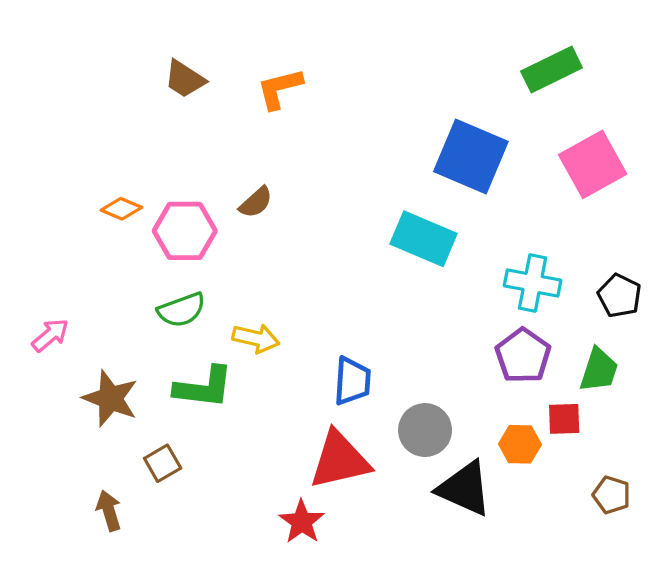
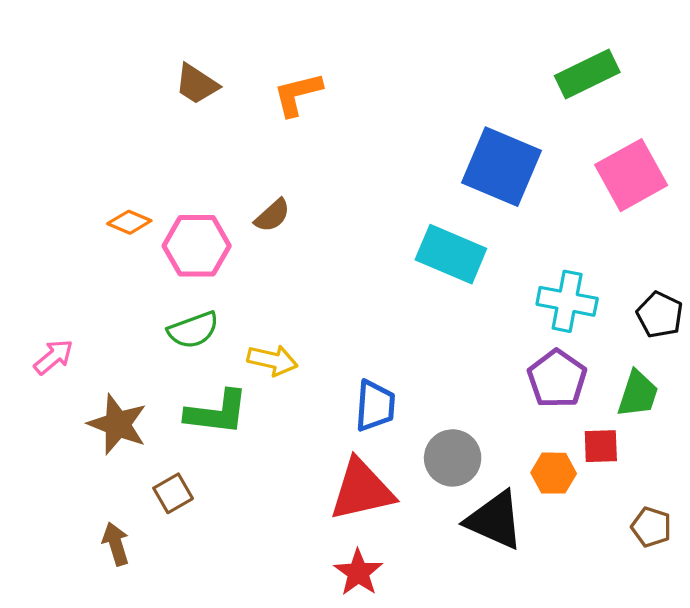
red star: (302, 522) -> (358, 572), moved

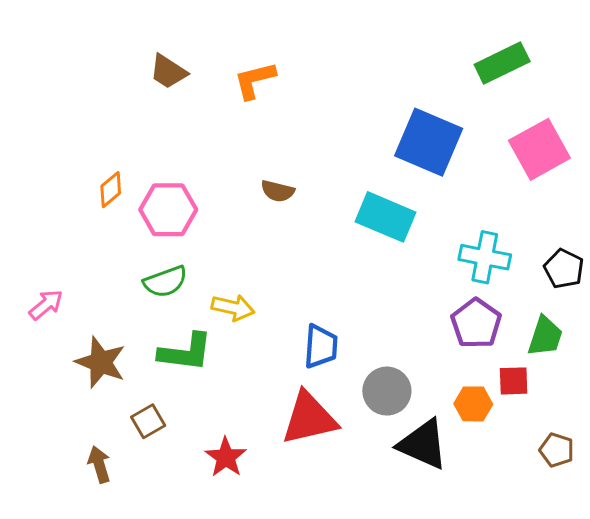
brown semicircle: (272, 215) -> (278, 191), moved, turned 56
orange diamond: (129, 222) -> (111, 190), turned -63
red star: (358, 572) -> (226, 457), moved

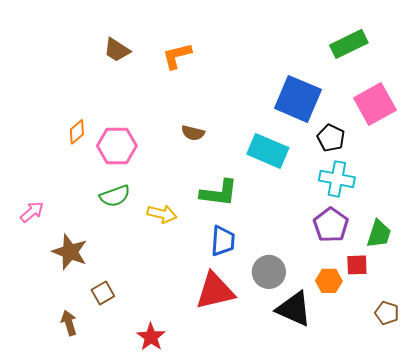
black pentagon: (564, 269) -> (331, 138), moved
green L-shape: (186, 352) -> (219, 193), moved
red star: (226, 457) -> (151, 337), moved

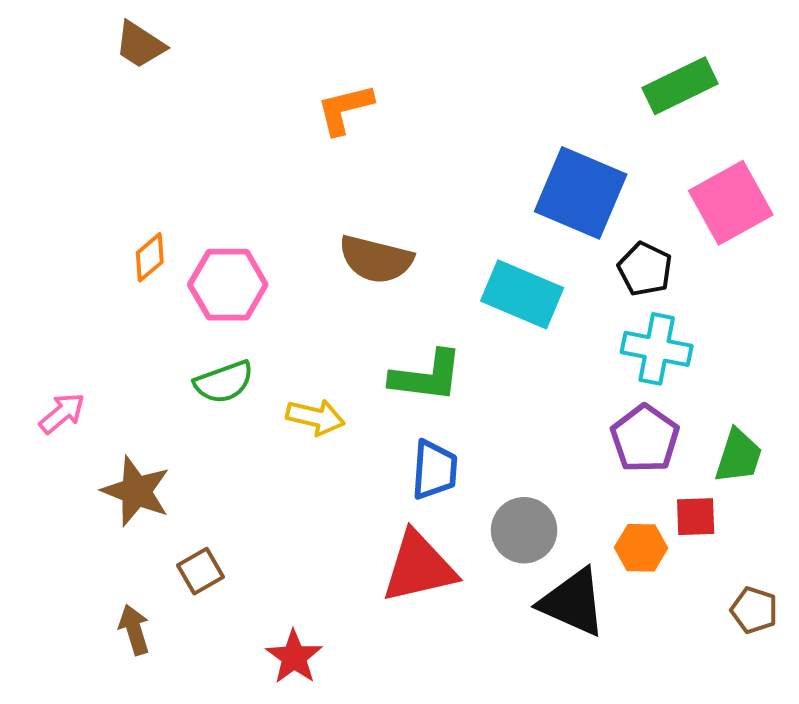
brown trapezoid: (117, 50) -> (140, 45), moved
brown semicircle: (193, 133) -> (376, 259), size x1.6

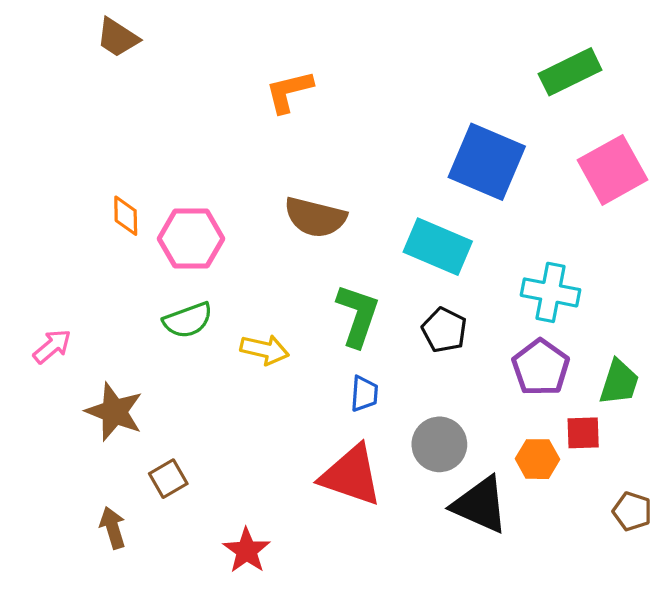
orange diamond: (150, 257) -> (126, 216), turned -51
black pentagon: (645, 269) -> (444, 330), moved
green L-shape: (427, 376) -> (358, 315), turned -78
blue trapezoid: (434, 470) -> (364, 394), size x0.7
red triangle: (419, 567) -> (351, 475), turned 32

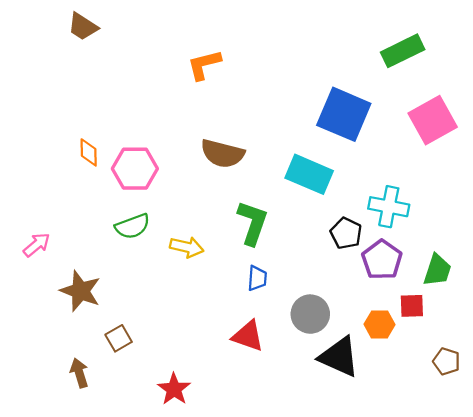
black pentagon: (444, 330) -> (346, 233), moved
red triangle: (351, 475) -> (248, 336), size x0.7

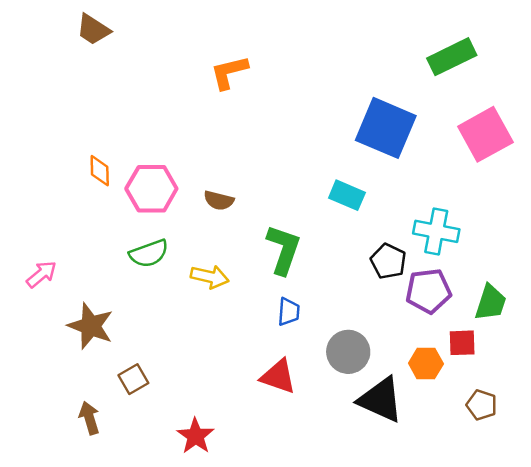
brown semicircle: (223, 154) -> (219, 200), moved, size x0.6
cyan rectangle: (309, 174) -> (347, 195), size x0.7
purple pentagon: (382, 260) -> (428, 291), turned 30
brown pentagon: (447, 361) -> (482, 405), moved

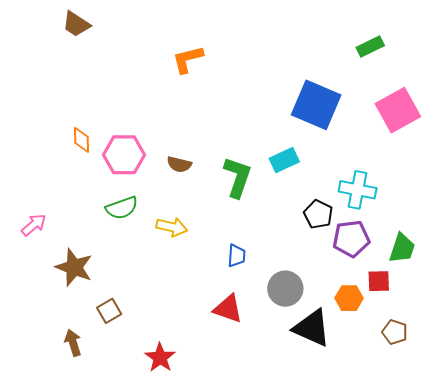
green rectangle: (452, 57) -> (370, 46), size x0.7
cyan rectangle: (347, 195) -> (284, 160), turned -48
green L-shape: (283, 250) -> (238, 177), moved

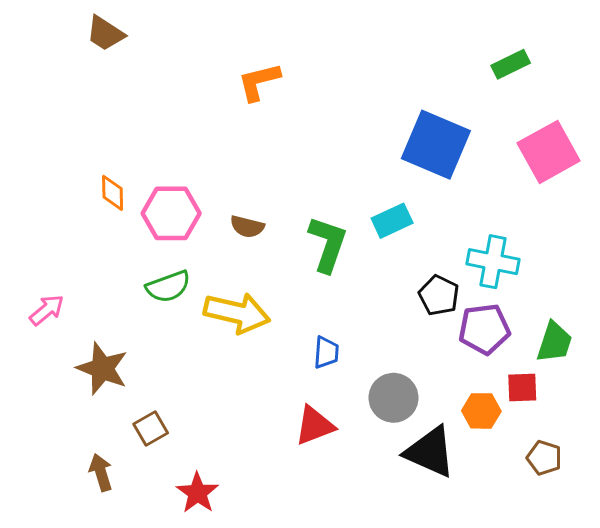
yellow arrow: (172, 227) -> (237, 313), size x1.5
red triangle: (228, 309) -> (314, 426), turned -40
red star: (160, 358) -> (197, 493), moved

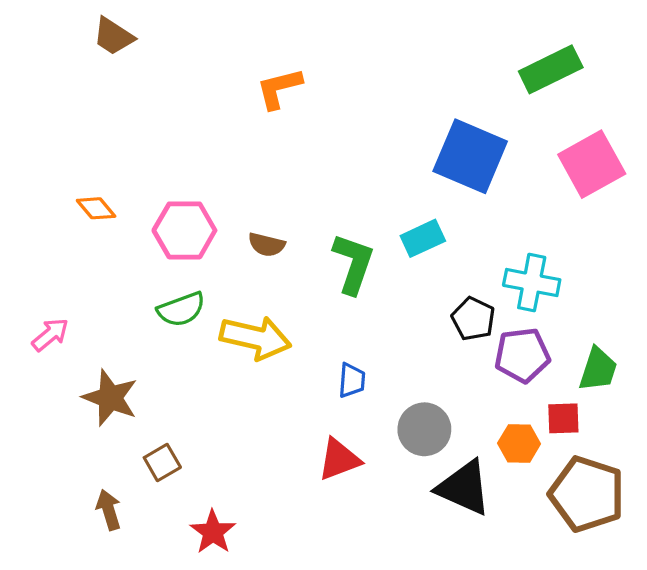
green rectangle: (511, 64) -> (551, 69), size x1.5
orange diamond: (113, 193) -> (96, 208), moved, turned -39
brown pentagon: (544, 458) -> (587, 494), size x2.0

